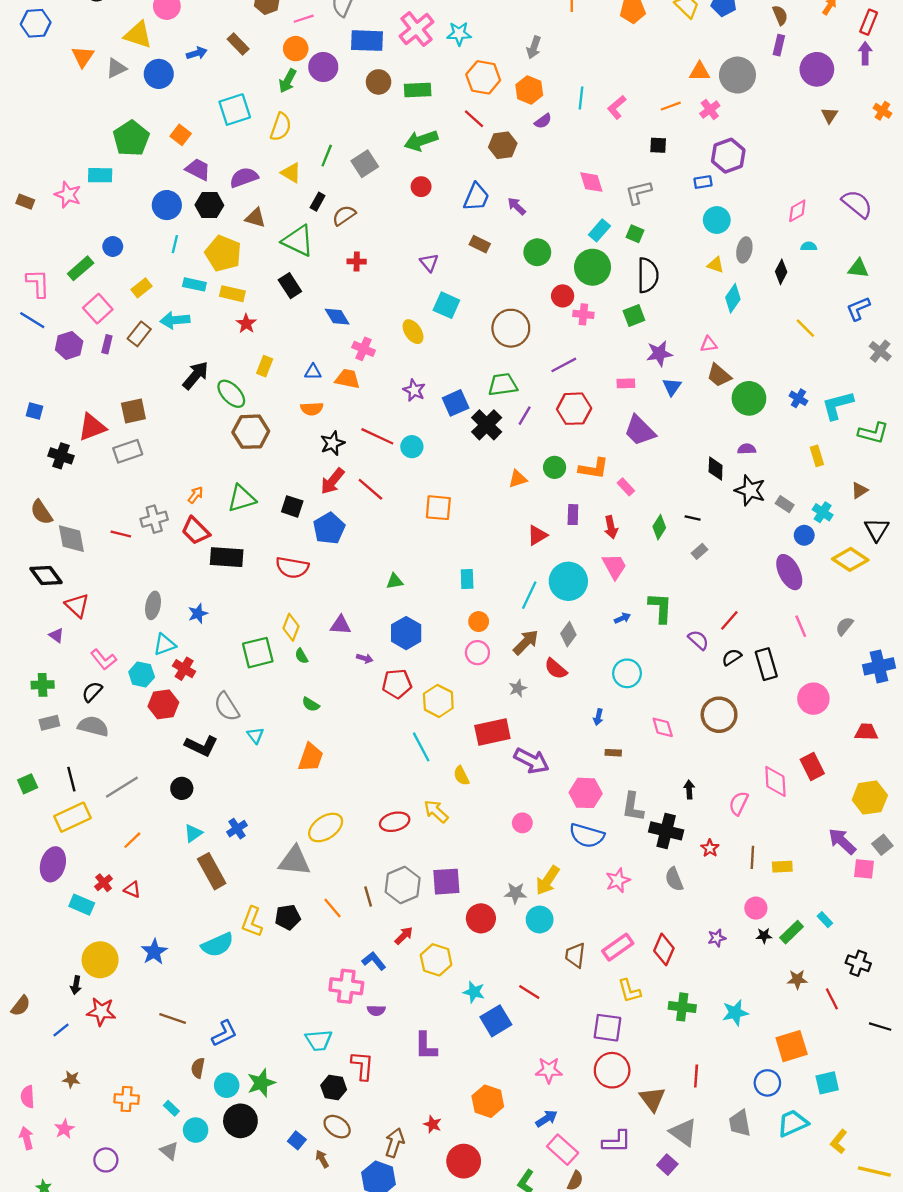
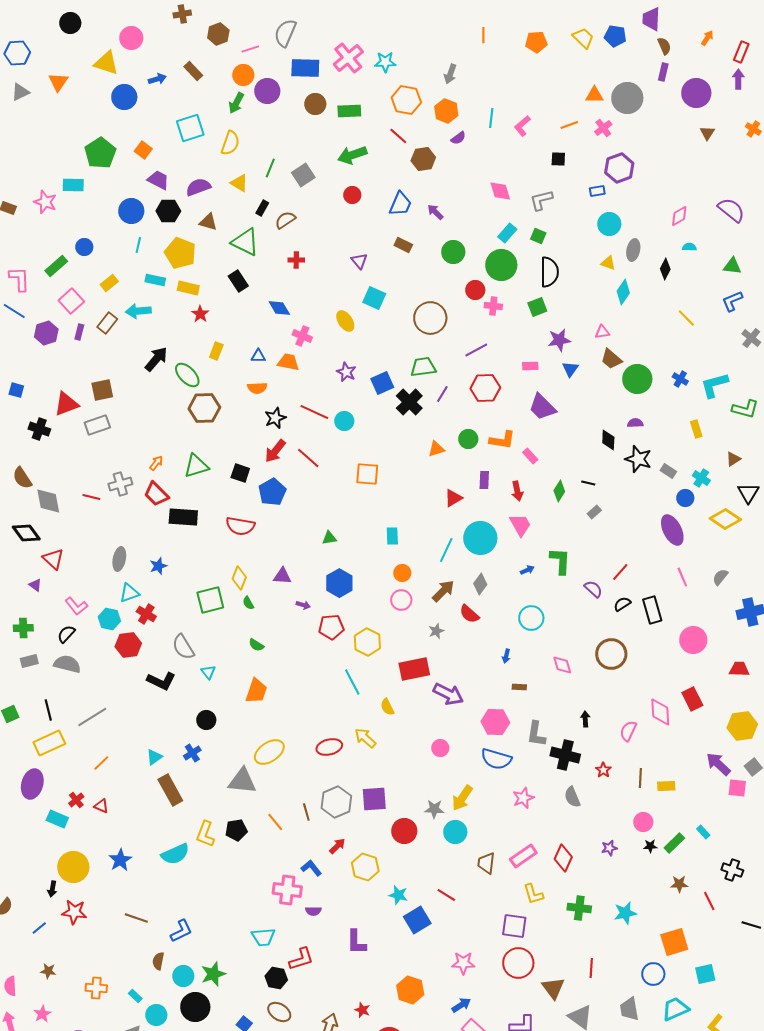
gray triangle: (116, 68) -> (20, 92), moved
black circle: (182, 788) -> (206, 720), moved
red L-shape: (362, 1066) -> (301, 959), turned 68

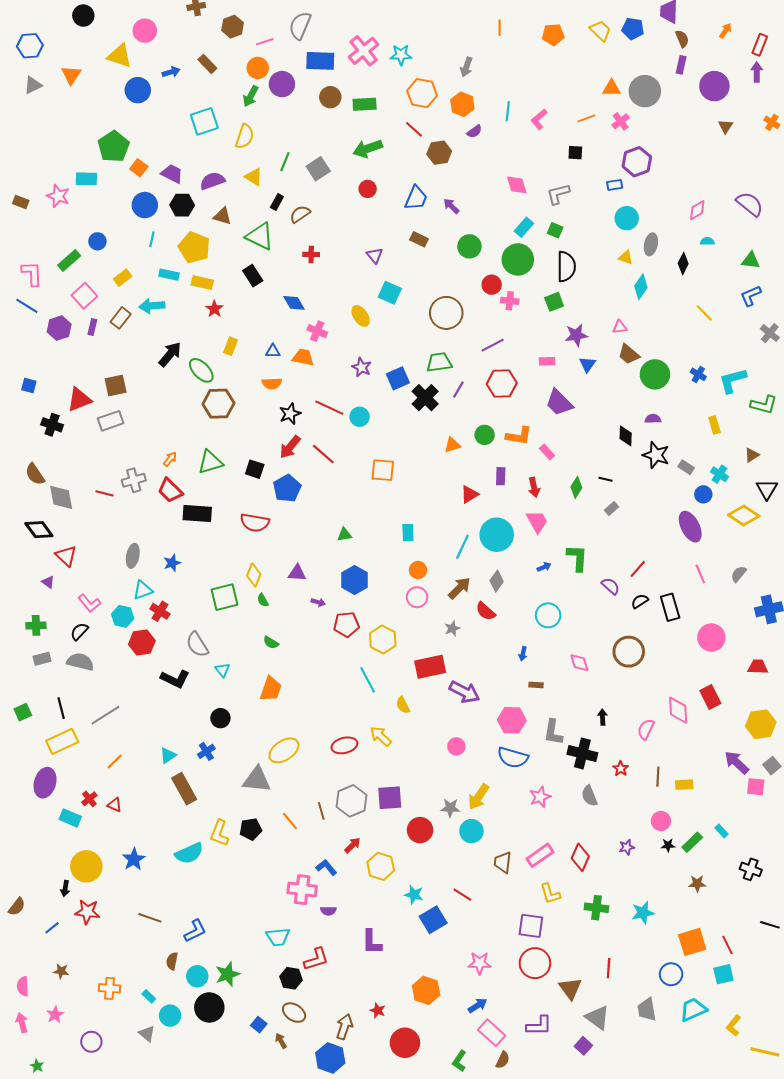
orange square: (143, 150) -> (139, 168), moved
red line: (709, 901) -> (728, 945), moved

